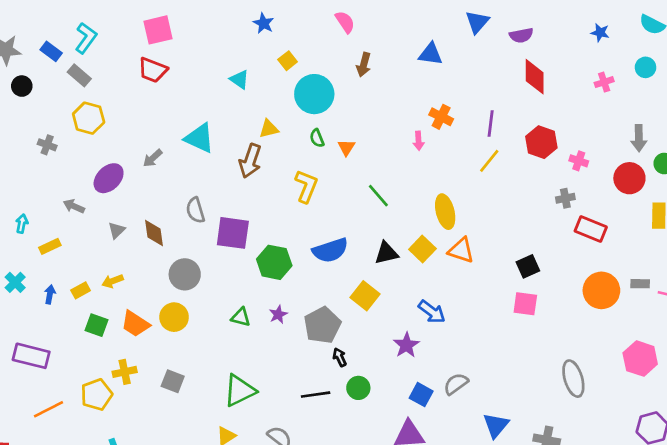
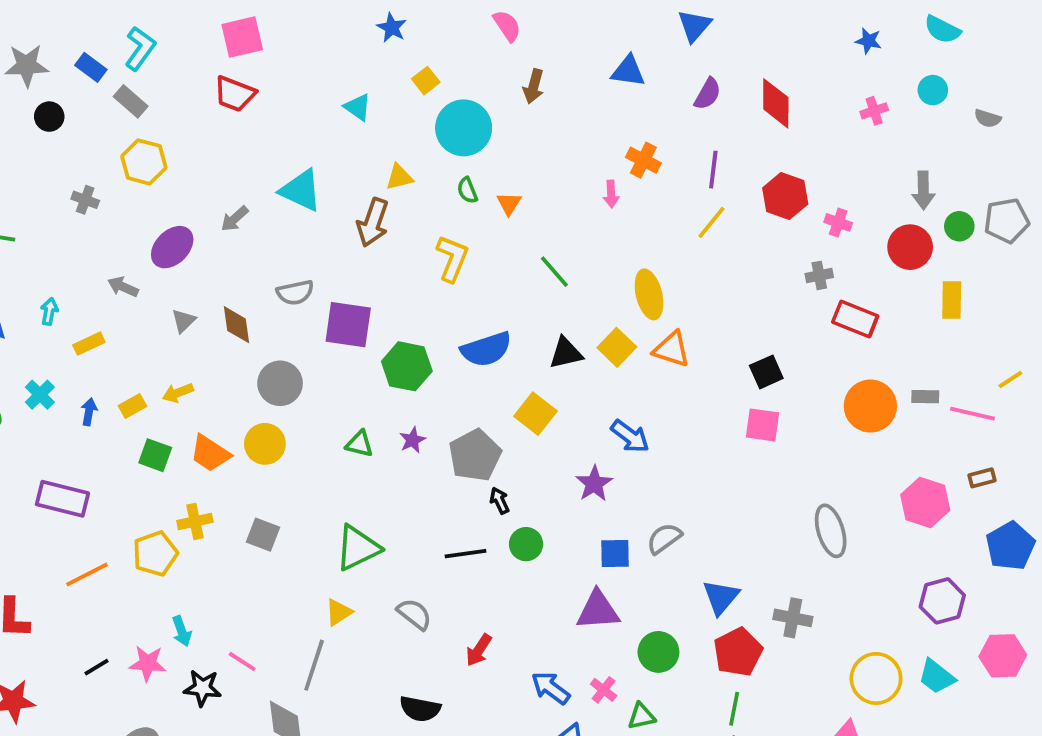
purple semicircle: (521, 35) -> (708, 94), moved, turned -50
gray semicircle: (195, 210) -> (295, 292), turned -85
blue square: (421, 395) -> (615, 554), turned -30

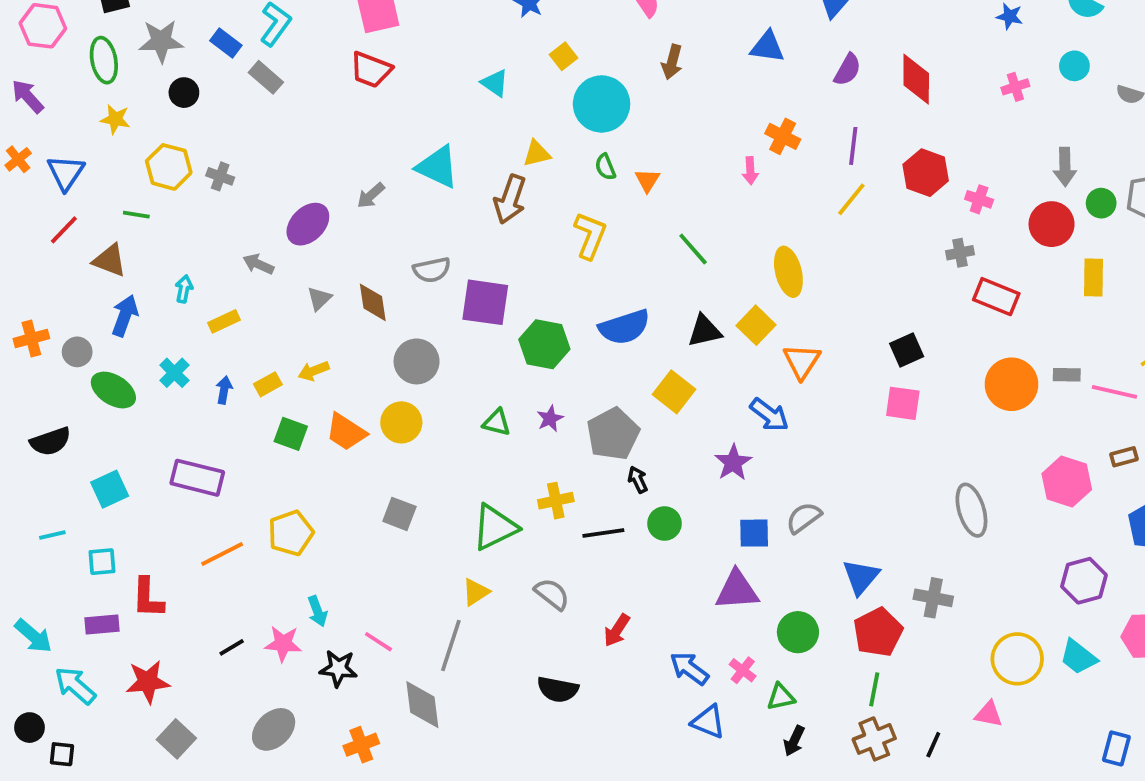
yellow hexagon: (144, 162) -> (169, 167), moved
orange triangle: (672, 349) -> (802, 361), moved, turned 45
yellow cross: (195, 521) -> (556, 501), moved

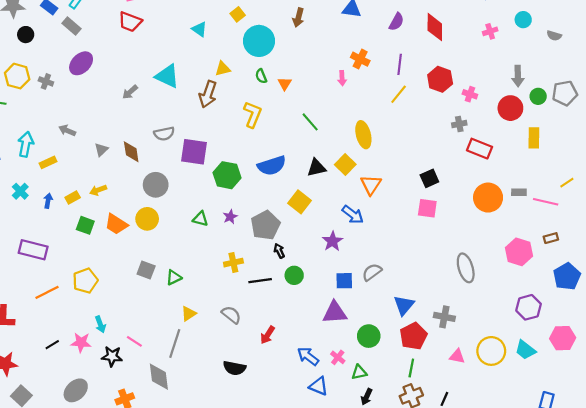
purple ellipse: (308, 224) -> (81, 63), moved
cyan arrow: (184, 289) -> (26, 144), size x1.6
green triangle: (495, 527) -> (174, 277), moved, size x0.6
pink triangle: (989, 714) -> (457, 356), moved

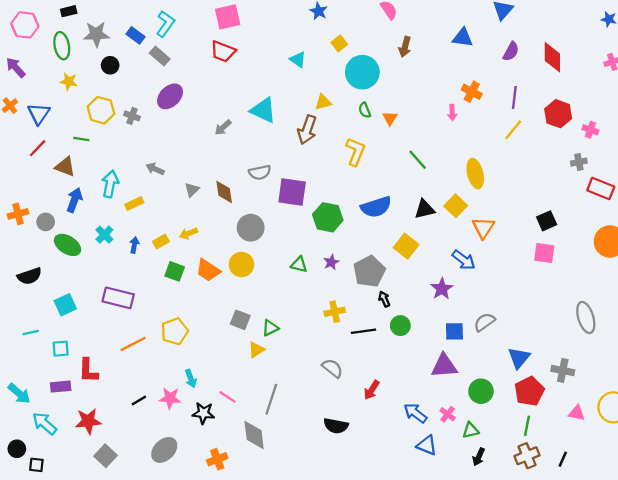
yellow triangle: (189, 314) -> (256, 350), moved

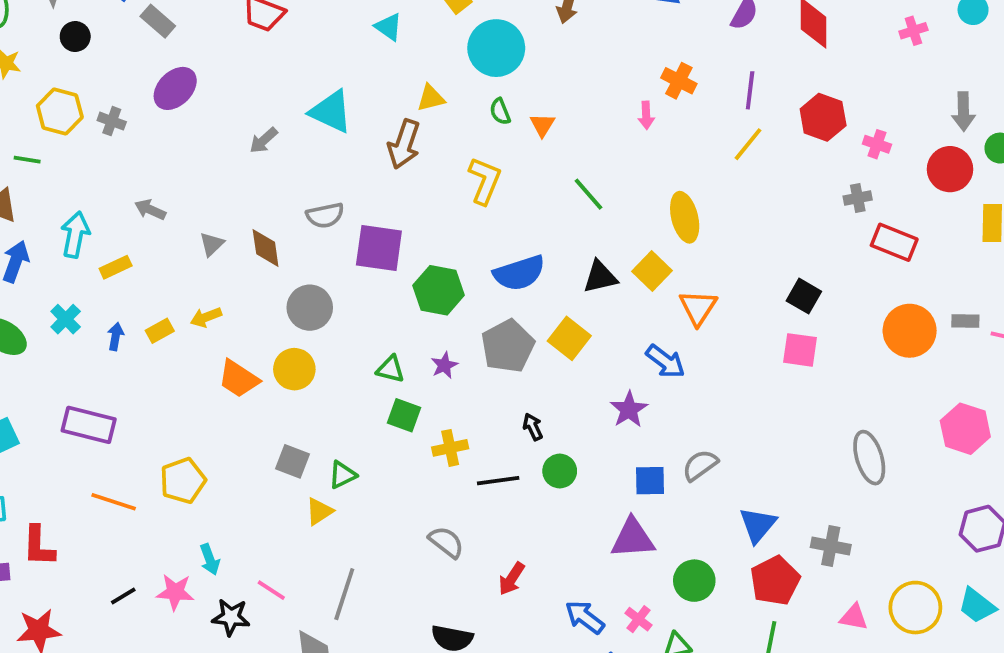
black square: (547, 221) -> (804, 296), turned -36
green square: (175, 271) -> (404, 415), moved
gray pentagon: (369, 271) -> (508, 346), moved
orange line: (133, 344) -> (114, 502), turned 45

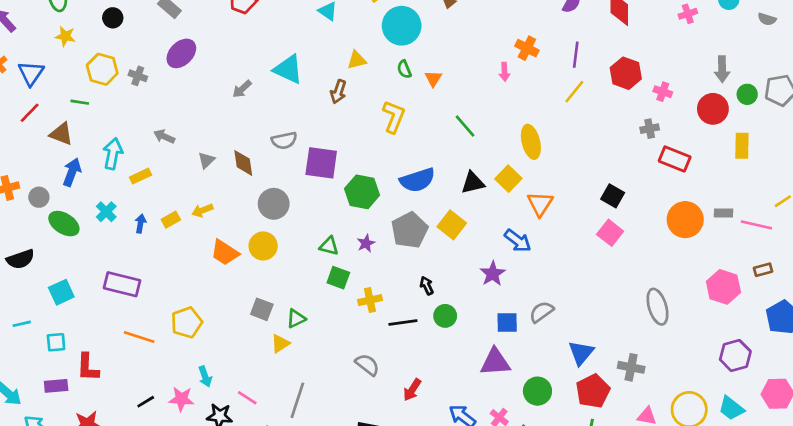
brown arrow: (404, 144) -> (338, 92), size x0.7
pink square: (800, 350) -> (610, 233), turned 30

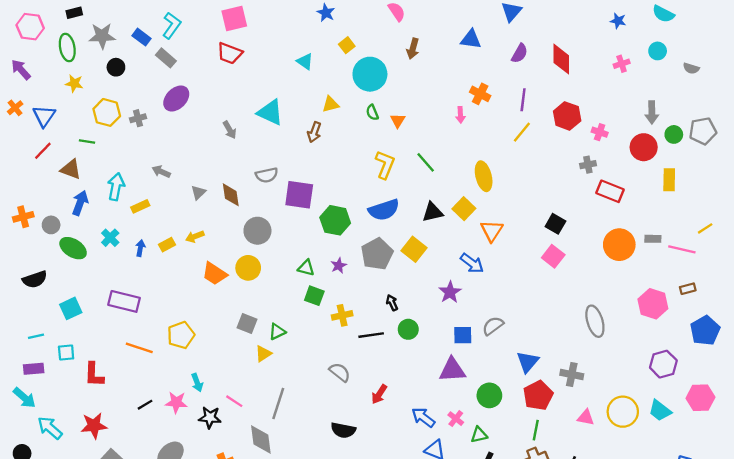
gray cross: (138, 76) -> (138, 118), turned -35
gray arrow: (242, 89) -> (230, 130), turned -78
yellow L-shape: (394, 117) -> (385, 165), moved
purple rectangle: (56, 386) -> (34, 369), moved

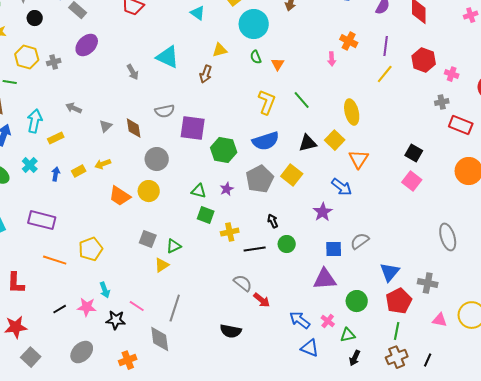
gray semicircle: (340, 372) -> (243, 283), moved
red arrow: (379, 394) -> (262, 300), turned -84

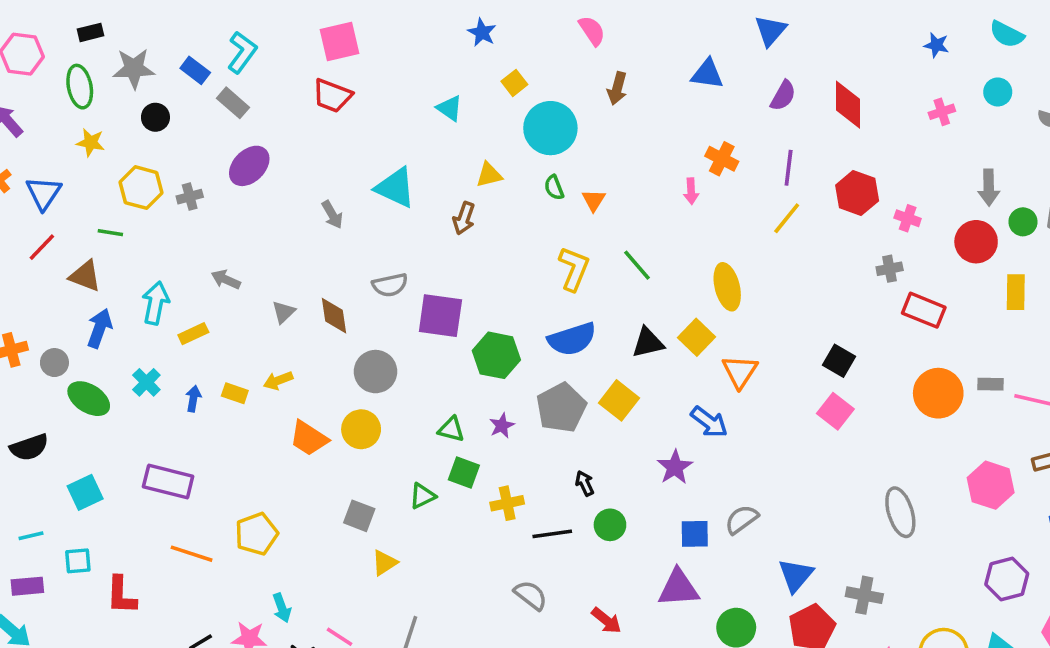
yellow rectangle: (79, 171) -> (235, 393), turned 48
green triangle: (174, 246) -> (422, 496), moved
red arrow: (262, 300) -> (606, 620), moved

